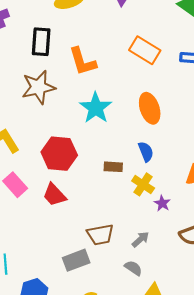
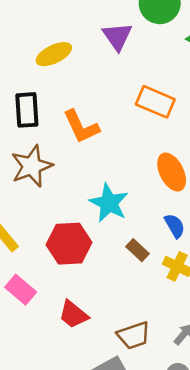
cyan star: (96, 108) -> (109, 203), moved
brown rectangle: (113, 167) -> (138, 250), turned 48
red trapezoid: (54, 195) -> (73, 314), moved

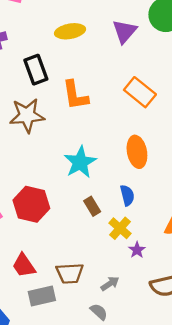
black rectangle: (27, 110) -> (36, 70), turned -32
red hexagon: (69, 244) -> (31, 204), moved
red trapezoid: (73, 314) -> (24, 265), moved

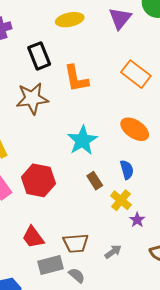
orange ellipse: (137, 152) -> (135, 129), turned -44
gray semicircle: (99, 312) -> (77, 275), moved

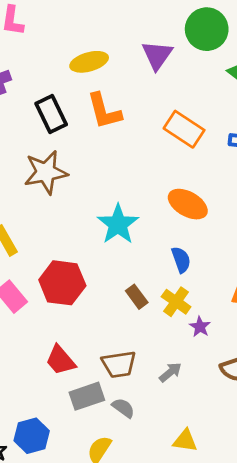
orange L-shape: (76, 78) -> (104, 111), moved
brown rectangle: (95, 181) -> (137, 297), moved

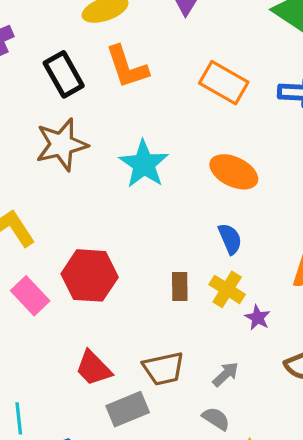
cyan star: (118, 224) -> (144, 164), moved
brown rectangle: (137, 297) -> (180, 286), turned 40
gray semicircle: (123, 408) -> (216, 419), moved

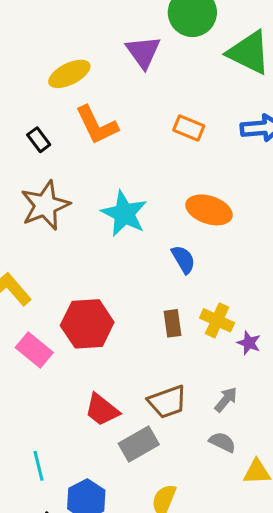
black rectangle: (64, 74) -> (39, 140), size x0.6
orange rectangle: (224, 83) -> (189, 128), size x0.7
blue semicircle: (230, 239) -> (183, 259), moved

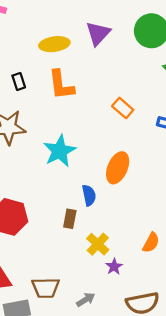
purple triangle: (143, 52) -> (98, 33), moved
orange ellipse: (209, 210) -> (118, 168), turned 76
brown rectangle: (173, 323) -> (70, 219), moved

